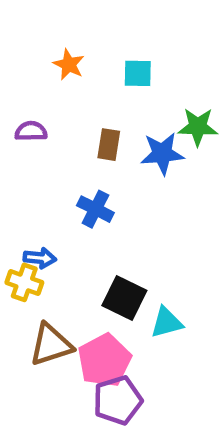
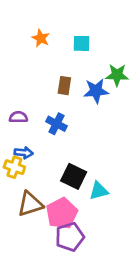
purple semicircle: (31, 131) -> (18, 117), moved

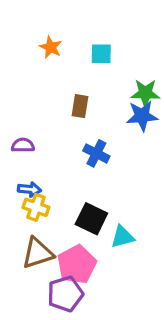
blue star: (96, 91) -> (142, 116), moved
blue cross: (57, 124) -> (96, 153), moved
yellow cross: (14, 167) -> (36, 207), moved
purple pentagon: (70, 237) -> (65, 294), moved

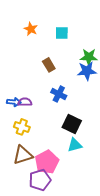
brown rectangle: (80, 106) -> (49, 65), turned -40
purple semicircle: (23, 145) -> (25, 102), moved
blue arrow: (29, 189) -> (14, 102), moved
black square: (91, 219) -> (72, 124), moved

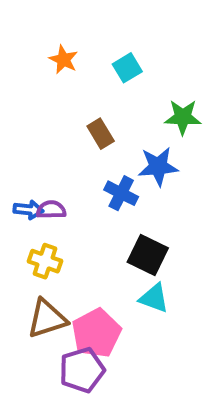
cyan square: (62, 33) -> (127, 68), turned -32
blue star: (87, 71) -> (158, 166), moved
cyan triangle: (75, 145) -> (154, 298), turned 35

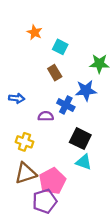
cyan square: (127, 68) -> (60, 47), moved, turned -32
blue arrow: (29, 210) -> (17, 98), moved
purple semicircle: (51, 210) -> (46, 116), moved

